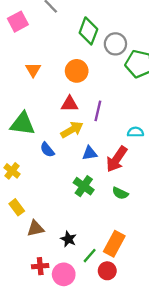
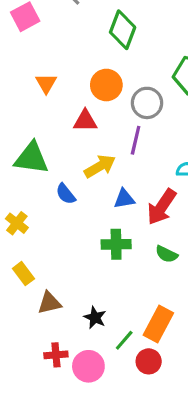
gray circle: (115, 44) -> (147, 103), moved
red triangle: (70, 104) -> (85, 121), moved
green cross: (84, 186) -> (116, 244), turned -36

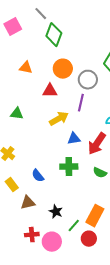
green diamond: (123, 30) -> (54, 35), moved
orange triangle: (46, 83) -> (26, 68), turned -48
green triangle: (32, 158) -> (17, 114), size x0.6
blue semicircle: (66, 194) -> (38, 176), moved

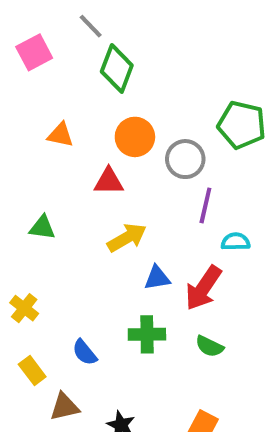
purple line: (81, 103) -> (205, 205), moved

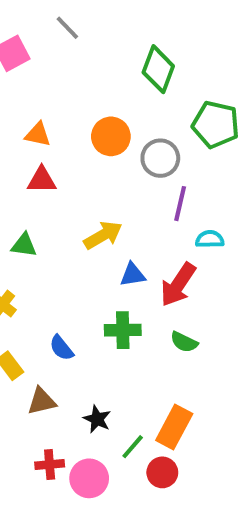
green diamond: (117, 68) -> (158, 69), moved
red triangle: (109, 181) -> (42, 180), moved
green triangle: (42, 228) -> (24, 245), moved

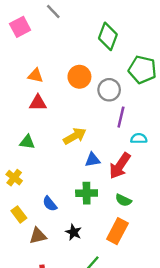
black star: (97, 419) -> (74, 232), moved
orange rectangle: (174, 427) -> (117, 231), moved

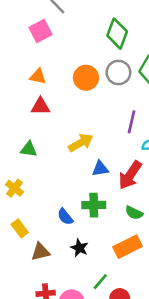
pink square: (20, 27) -> (40, 31), moved
gray circle: (109, 90) -> (118, 73), moved
blue semicircle: (50, 204) -> (65, 217), moved
orange rectangle: (117, 231) -> (128, 247), turned 35

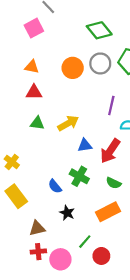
green diamond: (117, 34) -> (99, 30), turned -60
green triangle: (29, 149) -> (37, 123), moved
green cross: (94, 205) -> (79, 176), turned 30
yellow rectangle: (20, 228) -> (16, 196), size x1.5
brown triangle: (40, 252) -> (37, 228), moved

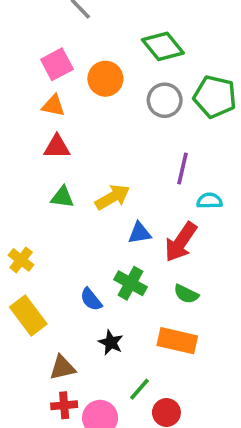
pink square: (34, 28) -> (57, 64), moved
orange circle: (73, 68) -> (105, 79), moved
orange rectangle: (108, 212) -> (177, 341), turned 40

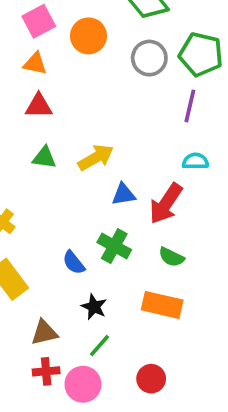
purple line: (183, 168) -> (190, 106), moved
green line: (140, 389) -> (100, 346), moved

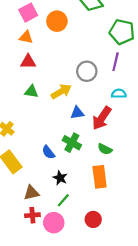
gray circle: (149, 58) -> (87, 71), moved
orange rectangle: (162, 305) -> (100, 177), turned 70

